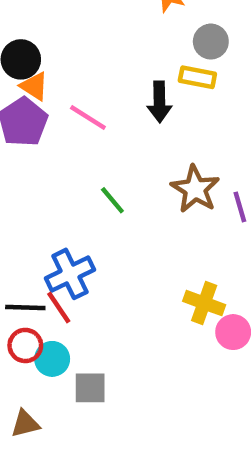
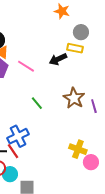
black arrow: (159, 102) -> (58, 59), turned 66

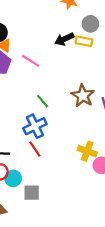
black arrow: (58, 59) -> (64, 39), moved
blue cross: (18, 136) -> (35, 126), moved
red line: (13, 151) -> (35, 149), moved

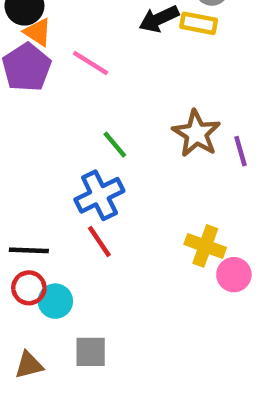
gray square: (32, 193) -> (91, 352), moved

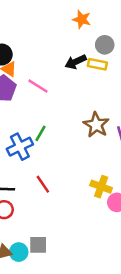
green line: (115, 145) -> (40, 133), moved, turned 70
blue cross: (99, 195) -> (20, 147), moved
cyan circle: (55, 301) -> (19, 252), moved

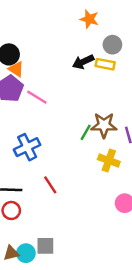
pink line: (38, 86) -> (37, 97), moved
brown star: (96, 125) -> (104, 125), turned -30
green line: (40, 133) -> (86, 132), moved
yellow cross: (101, 187) -> (109, 161), moved

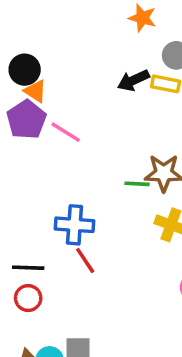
green line: (86, 132) -> (137, 184), turned 63
blue cross: (27, 147) -> (75, 225), moved, turned 30

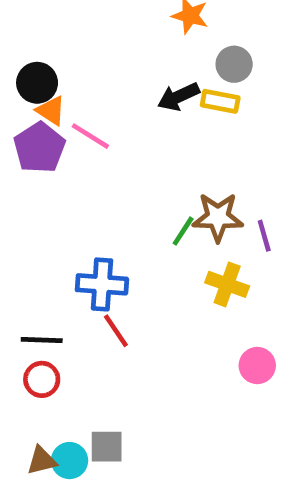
pink line: (66, 132) -> (90, 136), moved
green line: (137, 184) -> (183, 231), turned -60

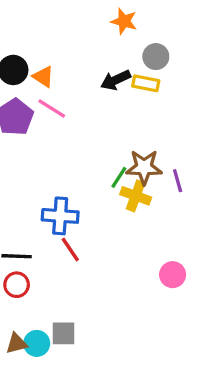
orange triangle: (51, 111) -> (43, 77), moved
yellow cross: (227, 284) -> (136, 196), moved

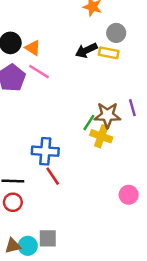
purple line: (178, 181) -> (132, 108), moved

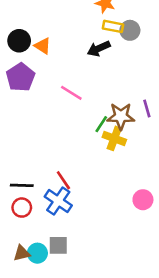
yellow rectangle: (109, 53) -> (113, 26), moved
pink line: (39, 72) -> (71, 93), moved
blue cross: (45, 151) -> (58, 201), moved, turned 30

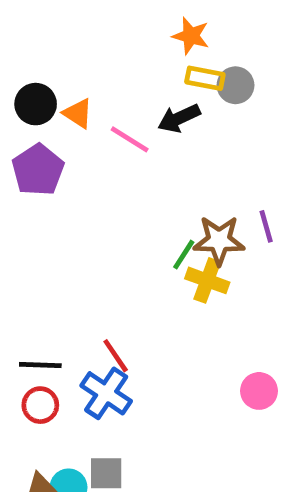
pink line: (71, 93) -> (130, 139), moved

